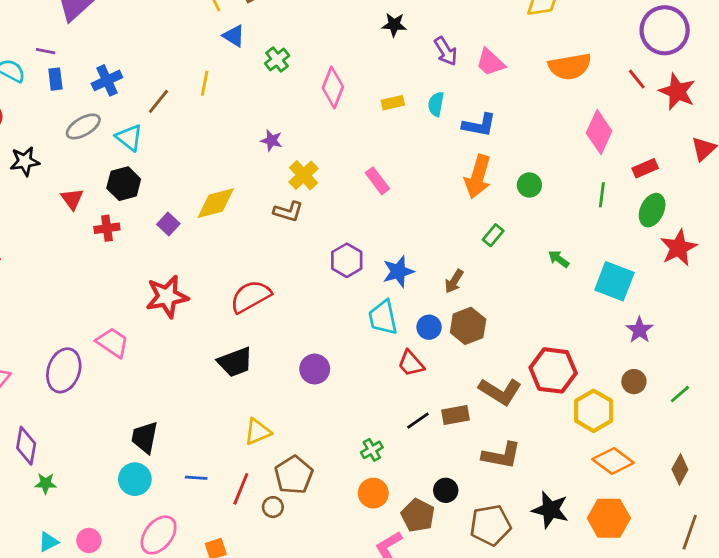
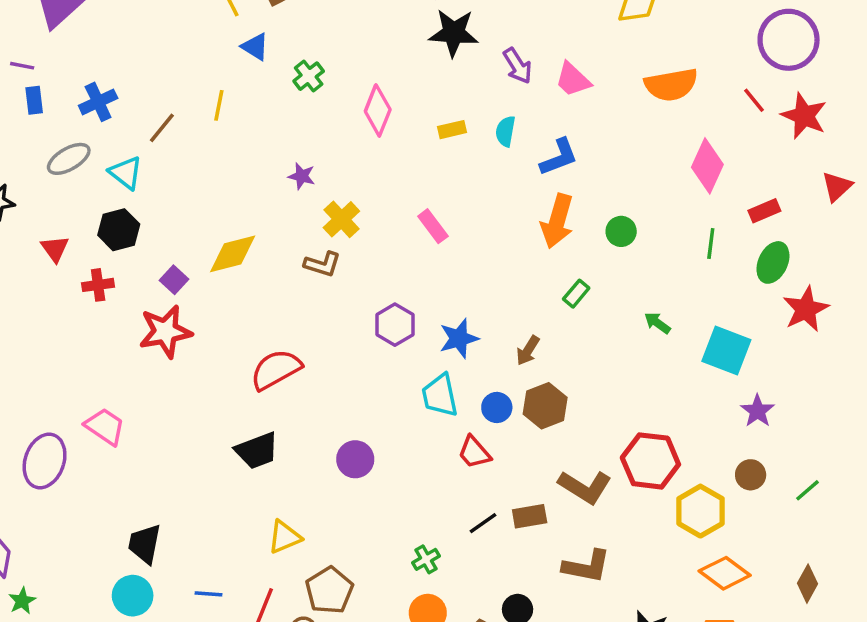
black star: (394, 25) -> (454, 33), size x1.6
blue L-shape: (479, 125) -> (559, 157), turned -32
red star: (167, 297) -> (165, 332), moved
green star: (46, 483) -> (22, 601), turned -30

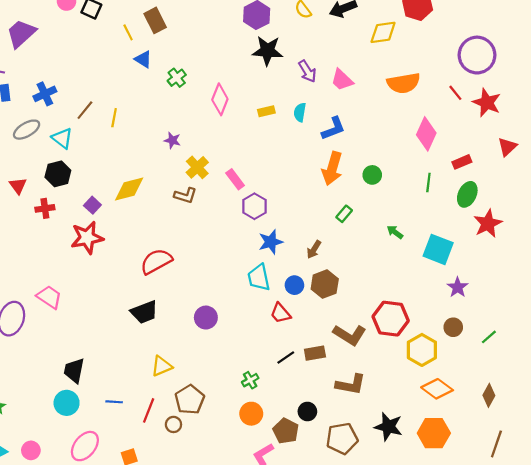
yellow line: (219, 105) -> (114, 118), moved
pink rectangle: (433, 226) -> (235, 179), moved
purple hexagon: (395, 325) -> (254, 206), moved

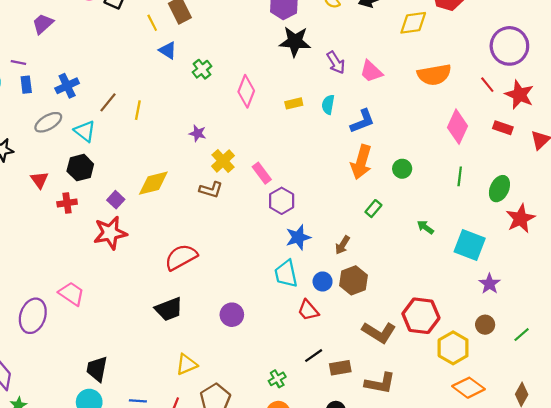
purple trapezoid: (21, 33) -> (43, 24), size x0.7
red rectangle: (462, 162) -> (503, 128), moved, turned 42
brown rectangle: (315, 353) -> (340, 368), moved

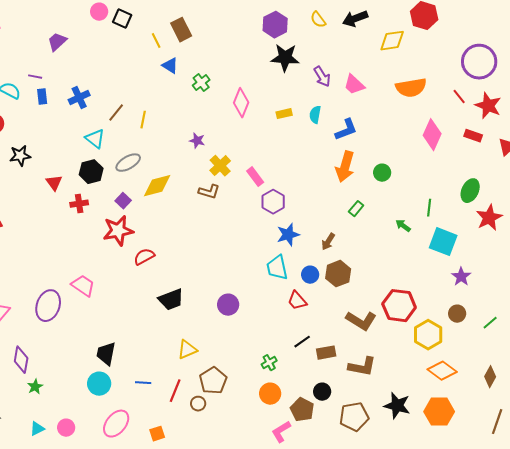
gray ellipse: (48, 122) -> (128, 163), moved
green line: (460, 176) -> (429, 208), moved
red semicircle: (181, 257) -> (144, 257), moved, size x0.7

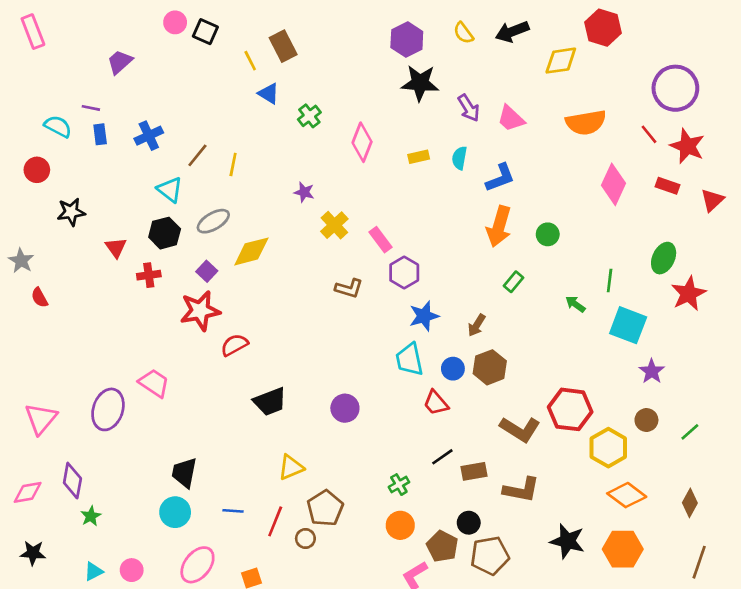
brown L-shape: (209, 192) -> (349, 288), moved
brown pentagon: (354, 417) -> (490, 556), moved

